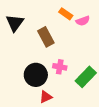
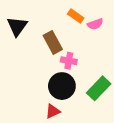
pink cross: (60, 67) -> (69, 61), moved
black circle: (36, 75) -> (62, 86), moved

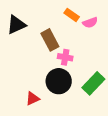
black triangle: (17, 26) -> (16, 25), turned 30
red triangle: (53, 111) -> (33, 99), moved

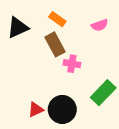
orange rectangle: (72, 15) -> (57, 19), moved
black circle: (59, 81) -> (62, 109), moved

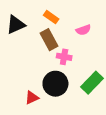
pink semicircle: (100, 25) -> (83, 30), moved
black circle: (62, 109) -> (55, 84), moved

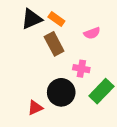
black triangle: (16, 25) -> (32, 19), moved
pink cross: (64, 57) -> (81, 69), moved

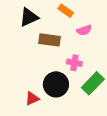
orange rectangle: (56, 19) -> (66, 11), moved
brown rectangle: (54, 44) -> (49, 40), turned -54

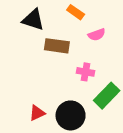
black triangle: (29, 17) -> (33, 20), turned 42
black circle: (56, 84) -> (71, 115), moved

